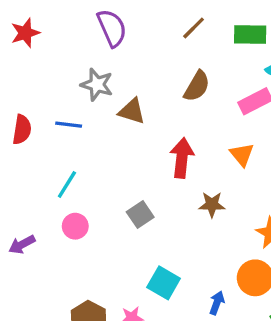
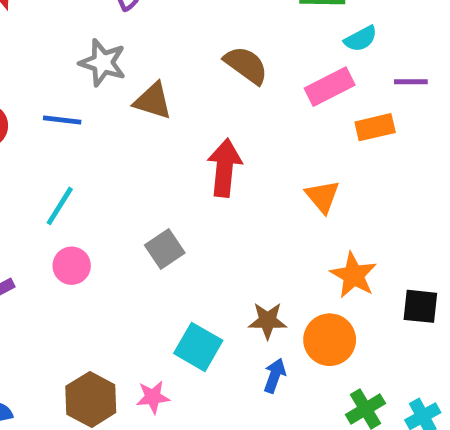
brown semicircle: (197, 86) -> (246, 65), turned -84
orange triangle: (242, 155) -> (322, 196), moved
brown star: (212, 205) -> (268, 321), moved

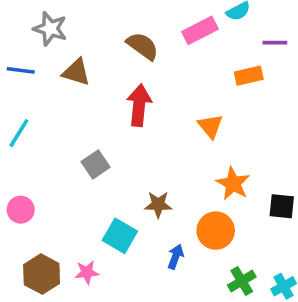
brown semicircle: (246, 65) -> (143, 46), moved
pink rectangle: (330, 87) -> (200, 30), moved
brown triangle: (153, 101) -> (76, 72), moved
pink circle: (72, 266) -> (21, 210), moved
brown star: (268, 321) -> (158, 204), moved

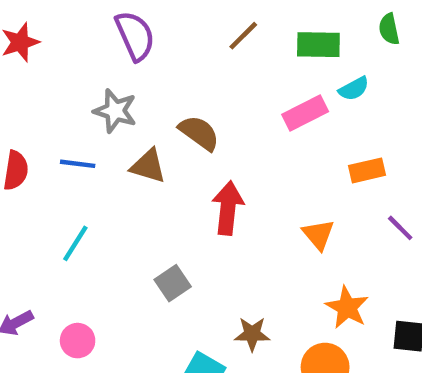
purple line: (275, 43) -> (400, 228), moved, turned 45
brown semicircle: (143, 46) -> (199, 133), moved

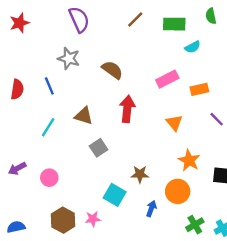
pink rectangle: (305, 113) -> (167, 79), moved
blue line: (78, 164) -> (49, 86), turned 60
brown triangle: (148, 166) -> (84, 116), moved

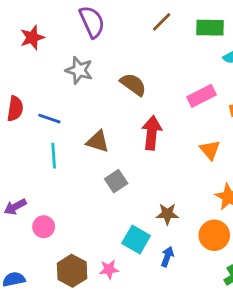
red star: (19, 23) -> (32, 38), moved
blue line: (49, 86) -> (49, 119), moved, turned -48
cyan line: (48, 127) -> (54, 156), turned -36
pink circle: (49, 178) -> (44, 227), moved
blue arrow: (151, 209) -> (167, 257), moved

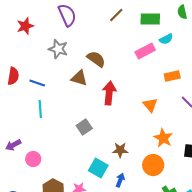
pink rectangle: (201, 96) -> (145, 51), moved
brown triangle: (98, 141) -> (79, 78), moved

